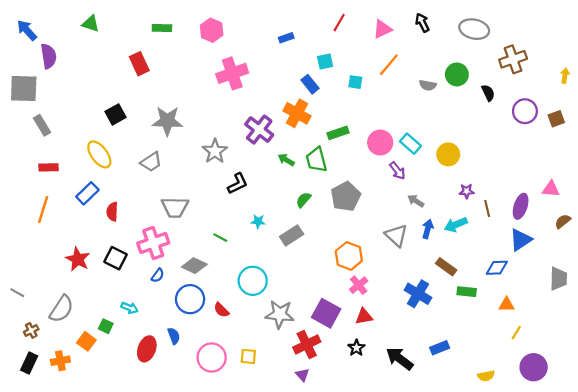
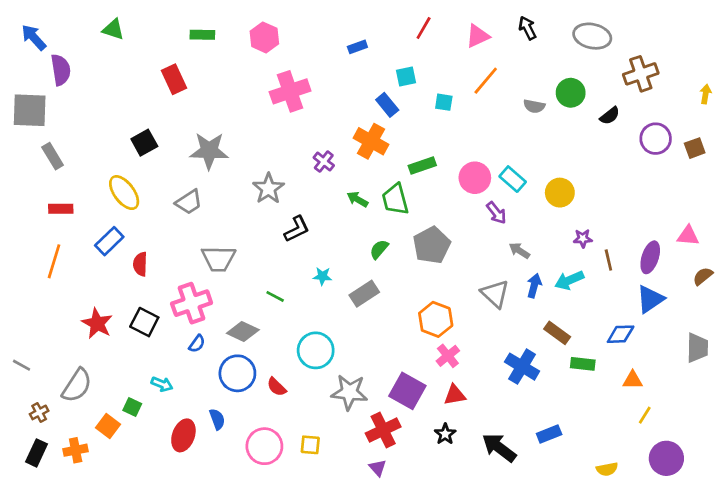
black semicircle: (488, 93) -> (610, 116), turned 77
purple cross: (259, 130) -> (324, 162), size x0.6

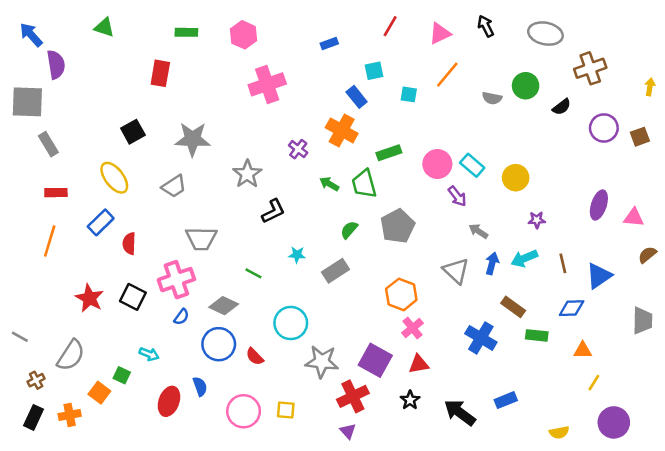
red rectangle: (174, 79) -> (160, 73), turned 35
purple ellipse: (650, 257) -> (599, 205), moved
brown line: (608, 260) -> (563, 263), moved

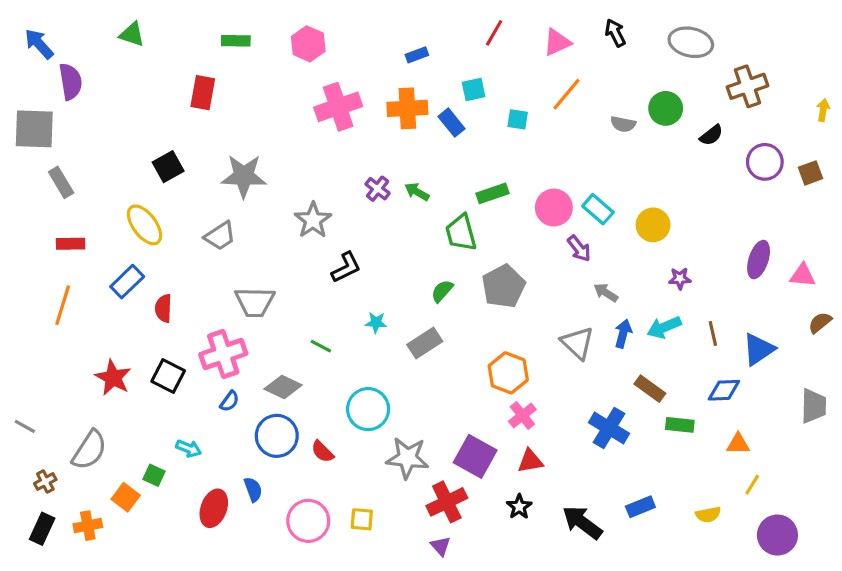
orange cross: (342, 130) -> (407, 108), moved, turned -32
green arrow: (329, 184) -> (417, 192), moved
yellow semicircle: (559, 432) -> (708, 515), moved

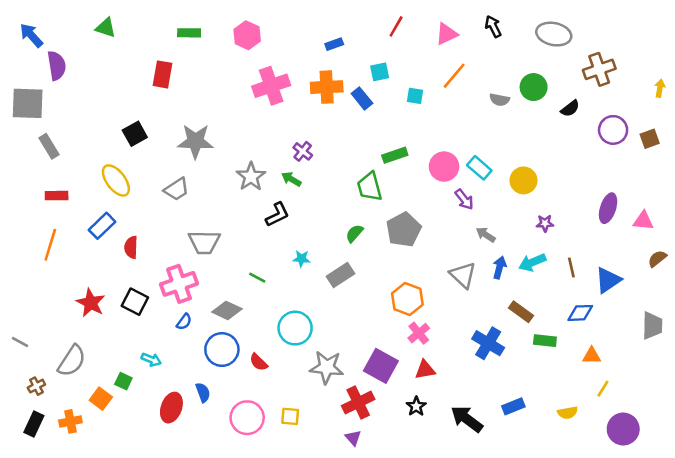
green arrow: (417, 192) -> (291, 179), moved

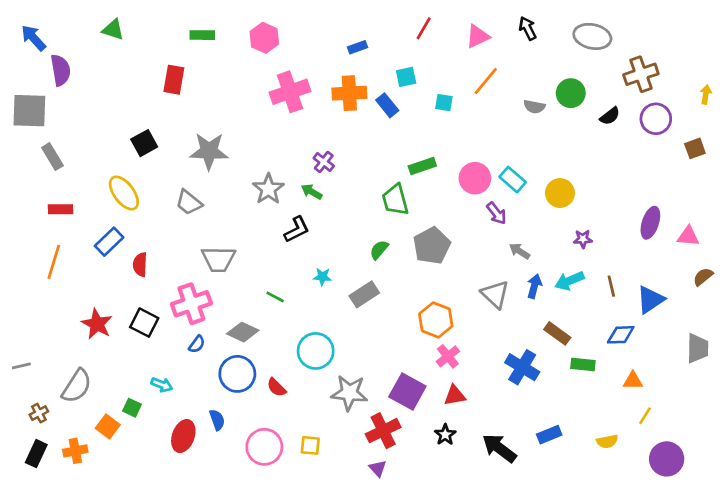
purple circle: (613, 130) -> (656, 119), moved
gray trapezoid: (176, 189) -> (189, 202), turned 72
gray line: (20, 342) -> (21, 366), turned -42

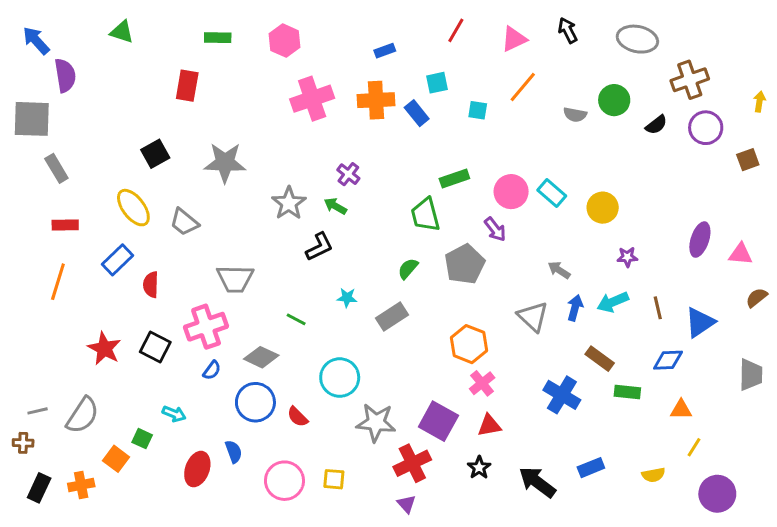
gray trapezoid: (189, 202) -> (184, 222), moved
purple arrow: (497, 213) -> (495, 229), moved
gray line: (21, 366) -> (38, 411), moved
brown cross: (39, 413) -> (23, 443), moved, turned 30

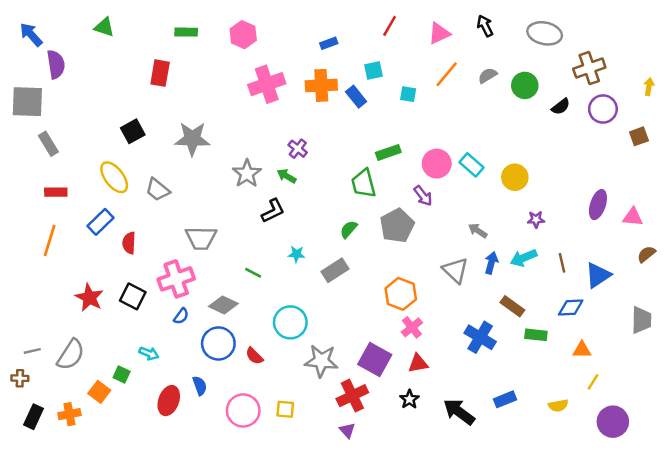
gray semicircle: (575, 115) -> (488, 76), moved, turned 138

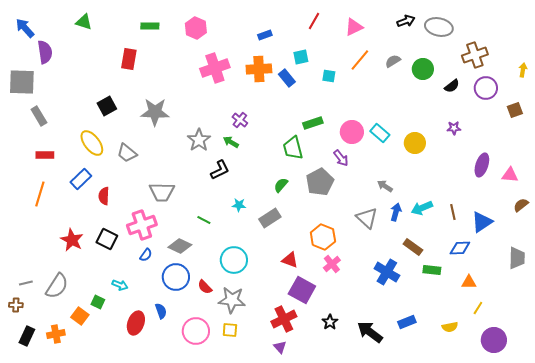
black arrow: (485, 26) -> (406, 21), moved, turned 96
purple star: (536, 219) -> (454, 128), moved
gray star: (321, 361) -> (232, 300), moved
red triangle: (418, 363) -> (290, 260), moved, turned 30

